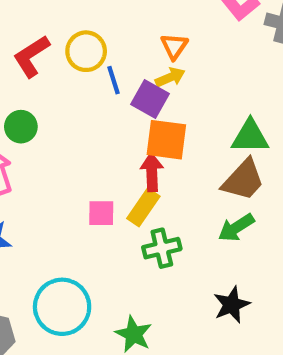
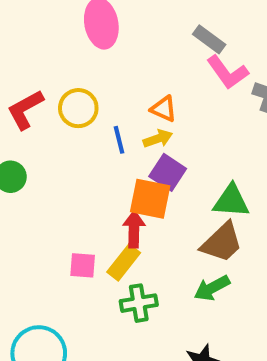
orange triangle: (174, 46) -> (164, 109), turned -44
blue line: (114, 80) -> (119, 140), moved
purple square: (150, 99) -> (168, 172), moved

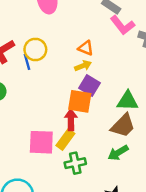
blue line: (119, 140) -> (27, 62), moved
pink square: (83, 265) -> (41, 142), size x1.6

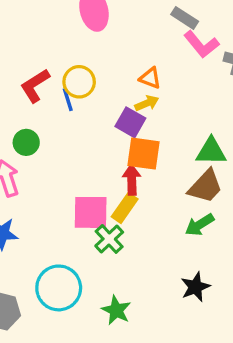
purple square: (90, 86) -> (130, 122), moved
green cross: (75, 163) -> (109, 239), moved, turned -30

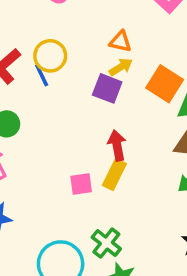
orange square: (144, 154) -> (165, 84), moved, turned 33
pink square: (91, 212) -> (81, 184), size x0.6
green cross: (109, 239) -> (106, 243), moved

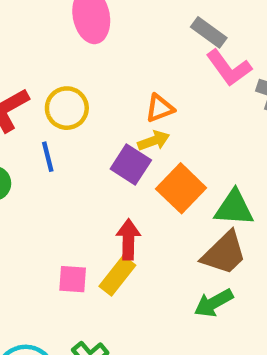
orange triangle: (120, 42) -> (160, 108), turned -45
blue line: (42, 75) -> (48, 157), moved
orange square: (165, 84) -> (181, 188), moved

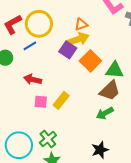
yellow circle: (67, 108) -> (39, 24), size x1.4
yellow arrow: (154, 141) -> (78, 39), size x1.5
blue line: (48, 157) -> (30, 46), turned 72
red arrow: (128, 239) -> (33, 79), moved, turned -78

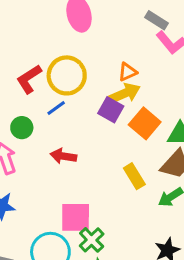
yellow rectangle: (61, 100) -> (134, 176), moved, turned -66
pink square: (41, 102) -> (76, 217), moved, size x1.6

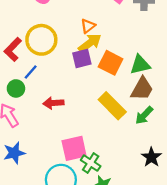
blue line: (56, 108) -> (31, 72), moved
purple square: (111, 110) -> (82, 58), turned -30
yellow rectangle: (134, 176) -> (112, 106), size x1.4

